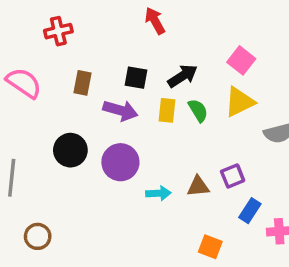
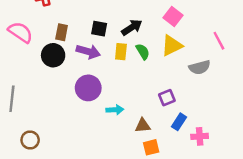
black circle: (70, 150) -> (53, 55), moved
brown triangle: (198, 186) -> (143, 125), moved
orange square: (210, 247) -> (151, 147), turned -35

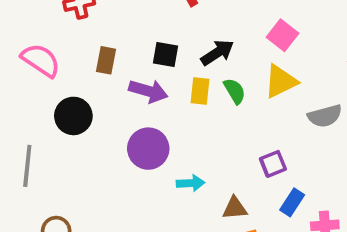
black circle: (53, 55) -> (73, 116), moved

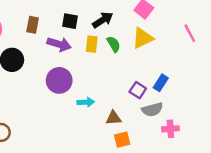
gray semicircle: (325, 116) -> (152, 109), moved
purple square: (273, 164) -> (138, 90), turned -35
blue rectangle: (292, 202) -> (161, 83), moved

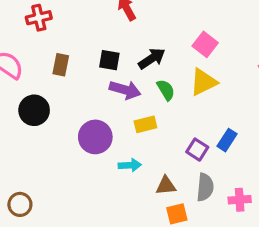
purple arrow: (59, 44) -> (125, 90), moved
yellow rectangle: (92, 44) -> (145, 124), moved, turned 70
gray semicircle: (152, 109) -> (205, 187), moved, turned -70

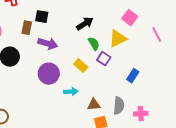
pink square: (205, 44) -> (130, 18), moved
black square: (109, 60) -> (42, 17), moved
purple arrow: (125, 90) -> (48, 44), moved
yellow rectangle: (145, 124) -> (81, 66), turned 56
purple square: (197, 150) -> (104, 59), moved

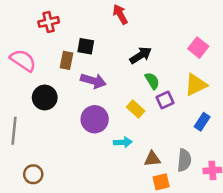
yellow triangle: (118, 39) -> (196, 85), moved
purple square: (104, 59) -> (165, 100), turned 32

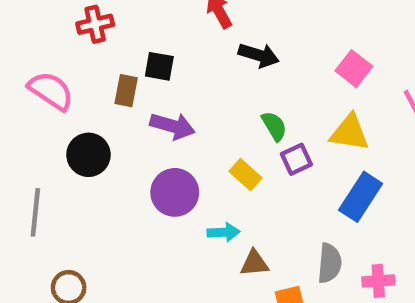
black arrow: (141, 55) -> (259, 55), moved, turned 50
yellow triangle: (196, 85) -> (349, 133), turned 35
blue rectangle: (202, 122) -> (361, 197), size x1.5
brown triangle: (152, 159) -> (254, 263), moved

